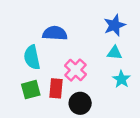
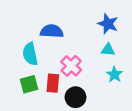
blue star: (115, 25) -> (108, 24), turned -30

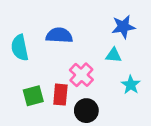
blue star: (108, 24) -> (123, 27), turned -30
cyan triangle: (108, 50) -> (113, 55), moved
cyan semicircle: (30, 54) -> (20, 48), moved

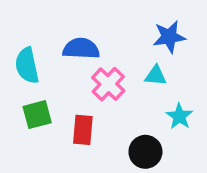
pink cross: (81, 75) -> (108, 84), moved
green square: (33, 96) -> (37, 115), moved
black circle: (86, 111) -> (145, 152), moved

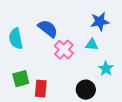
blue semicircle: (81, 49) -> (48, 29), turned 35
green square: (37, 115) -> (21, 79), moved
red rectangle: (83, 130) -> (41, 89), moved

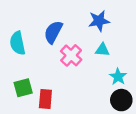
blue star: (100, 22) -> (99, 21), moved
blue semicircle: (48, 29) -> (53, 32), turned -100
black circle: (86, 90) -> (121, 100), moved

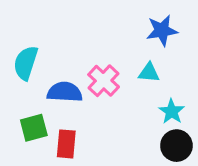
blue star: (99, 21) -> (162, 30), moved
blue semicircle: (53, 32) -> (65, 92), moved, turned 65
cyan semicircle: (18, 43) -> (26, 63), turned 30

